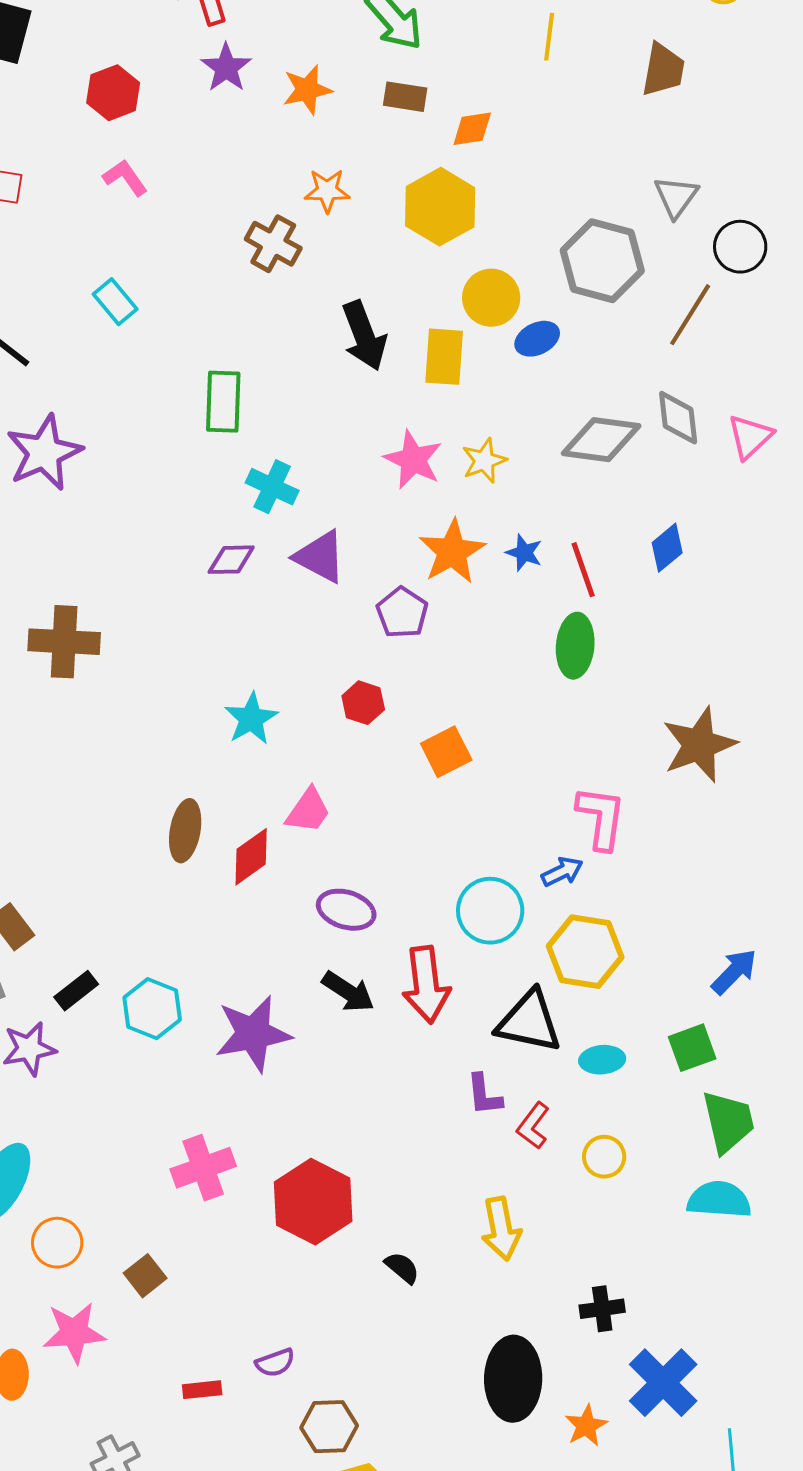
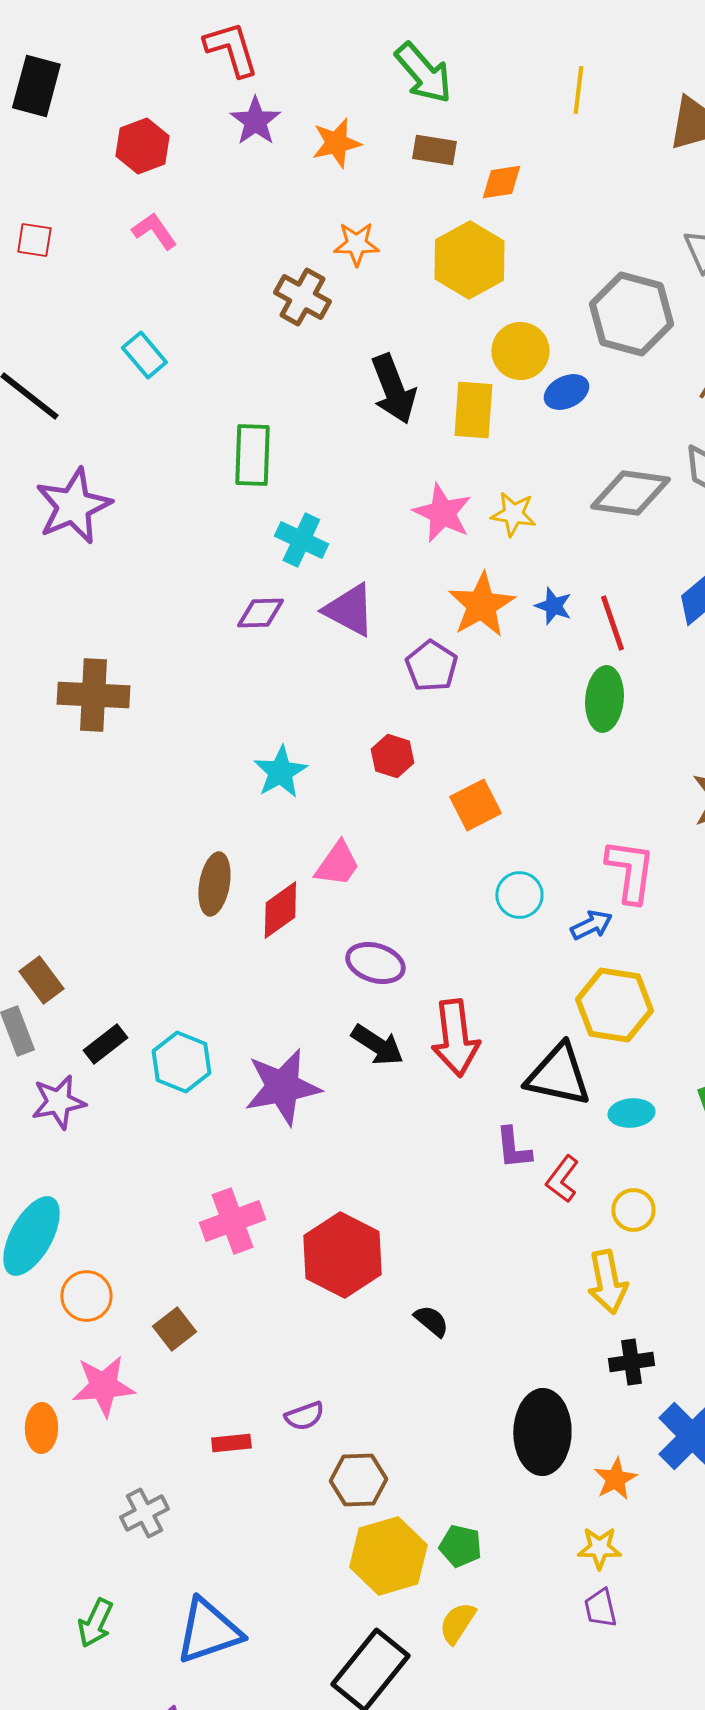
yellow star: (484, 461) -> (513, 514), turned 30
cyan circle: (490, 911) -> (519, 895), moved, size x0.7
yellow arrow: (501, 1229) -> (607, 1282), moved

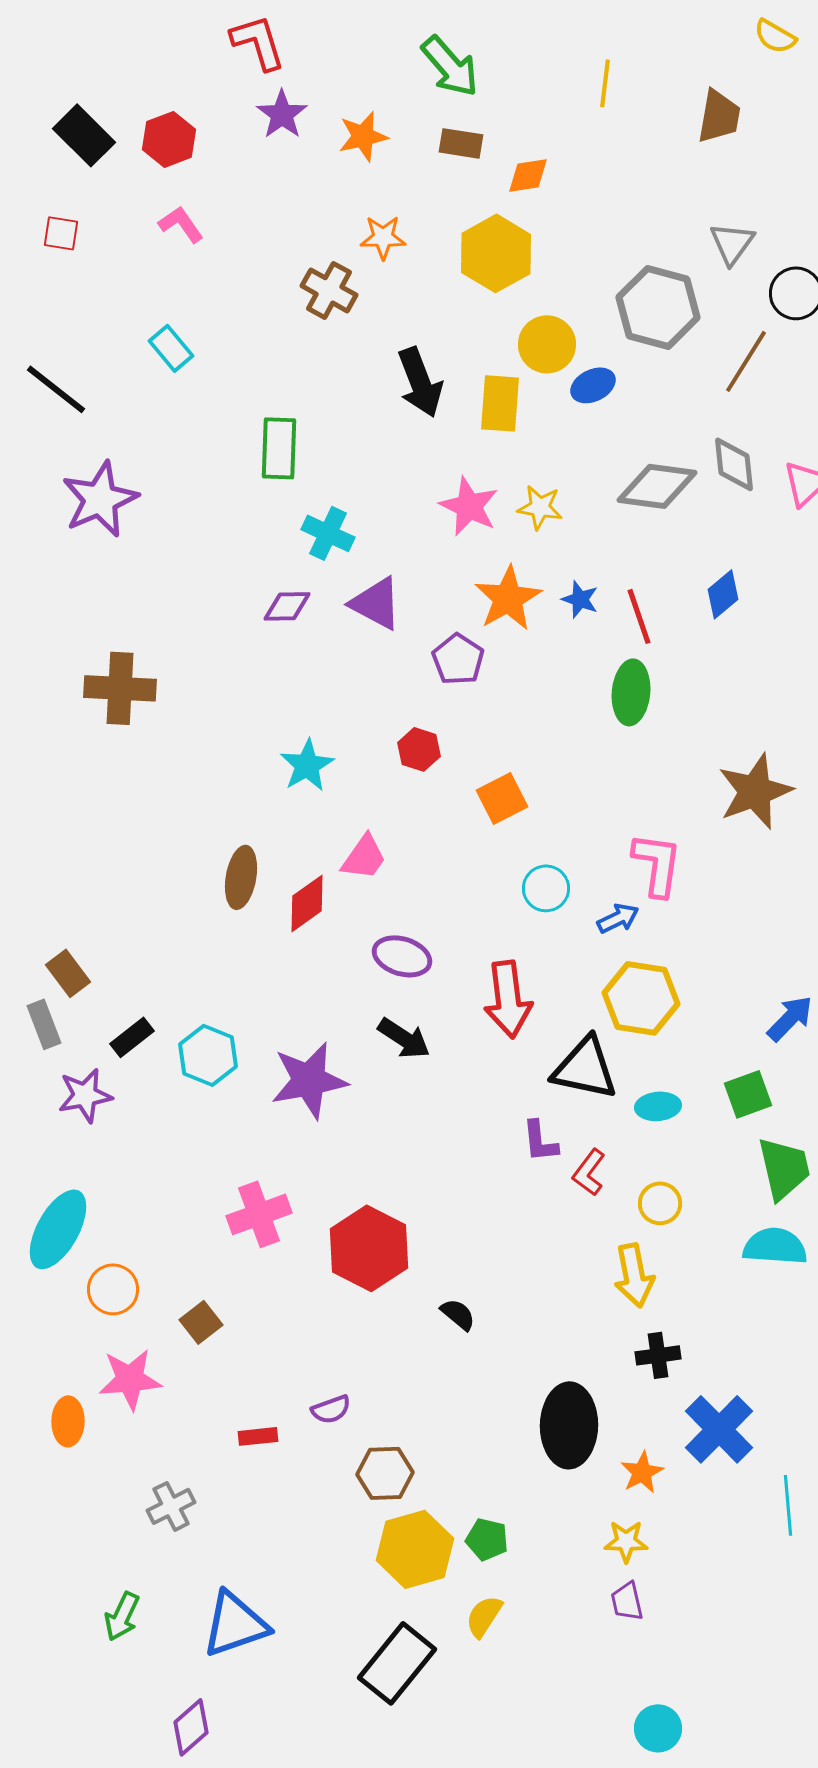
black rectangle: (36, 86) -> (84, 135), moved, turned -60
red arrow: (455, 1038) -> (508, 999), moved

